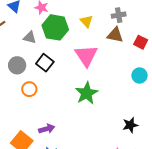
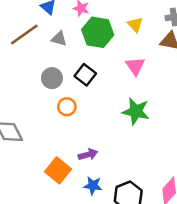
gray triangle: (30, 37) -> (59, 39), moved
pink triangle: (86, 56) -> (135, 66), size x0.7
green star: (87, 93) -> (136, 111), turned -30

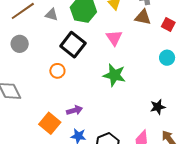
black square: (85, 75) -> (73, 45), size x1.4
gray circle: (52, 78) -> (20, 44), moved

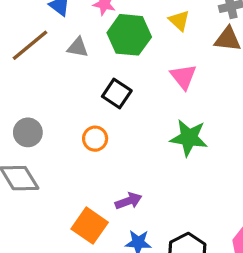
gray circle: (20, 44) -> (28, 132), moved
black square: (73, 45) -> (117, 93), size x0.7

